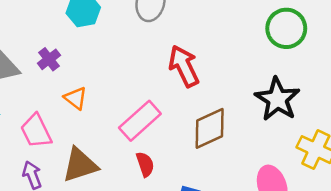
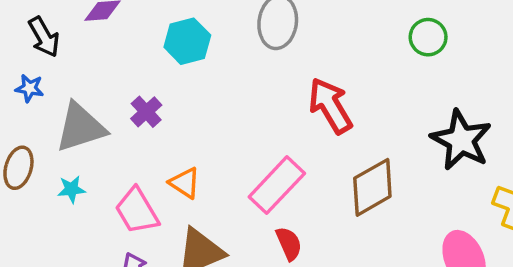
green circle: (286, 28) -> (428, 37), moved, size x0.7
orange triangle: (75, 98) -> (185, 183), moved

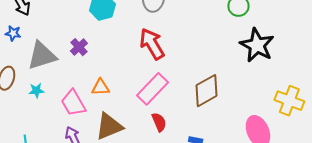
red arrow: (330, 106) -> (152, 44), moved
black star: (461, 140) -> (257, 45), moved
orange triangle: (185, 183) -> (100, 87), turned -36

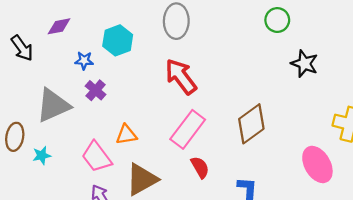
blue star: (13, 33) -> (84, 61), moved
black star: (257, 45) -> (304, 64), size x0.7
cyan star: (36, 91) -> (42, 155), moved

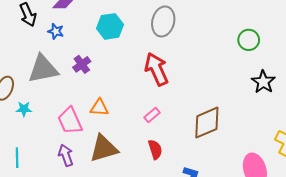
blue star: (84, 61) -> (56, 31), moved
pink rectangle: (188, 129) -> (152, 115), size x0.5

